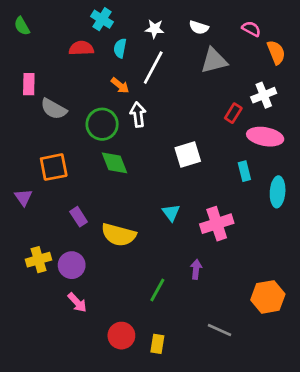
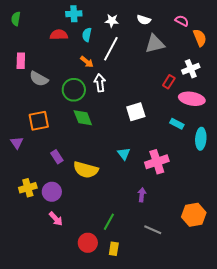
cyan cross: (102, 19) -> (74, 14), turned -35
green semicircle: (22, 26) -> (16, 19), turned 40
cyan rectangle: (244, 171) -> (177, 124), turned -48
green line: (157, 290) -> (109, 222), moved
gray line: (219, 330) -> (153, 230), moved

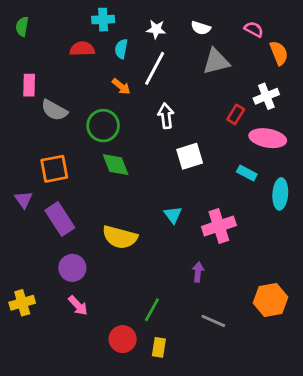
white arrow: (100, 83) -> (166, 116), moved
purple rectangle: (57, 157) -> (60, 219), moved, size x1.6
yellow cross: (28, 188) -> (22, 303), moved

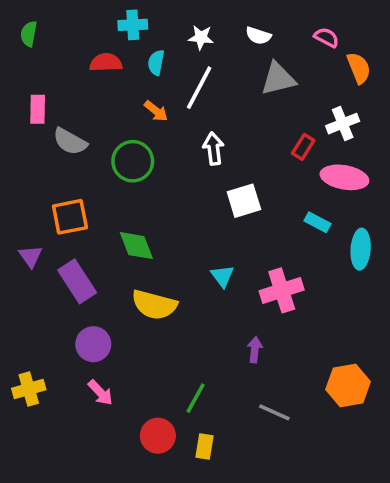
green diamond: (116, 165) -> (136, 246), moved

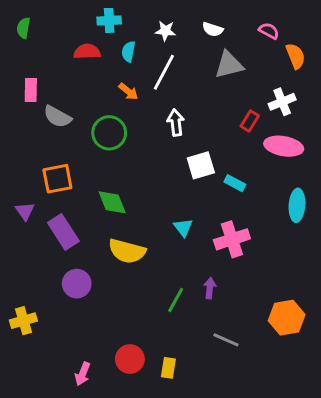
cyan rectangle: (318, 222) -> (235, 183), moved
pink arrow: (100, 393) -> (83, 374), moved, turned 65
green line: (196, 398) -> (176, 300), moved

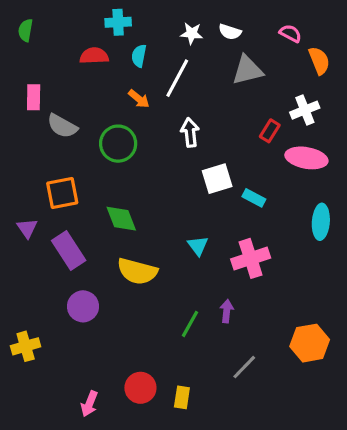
white star: (165, 31) -> (192, 33), moved
gray line: (226, 340) -> (244, 367), turned -70

